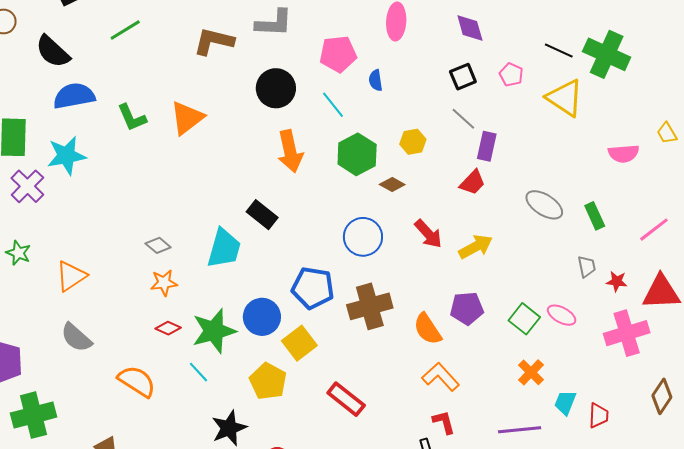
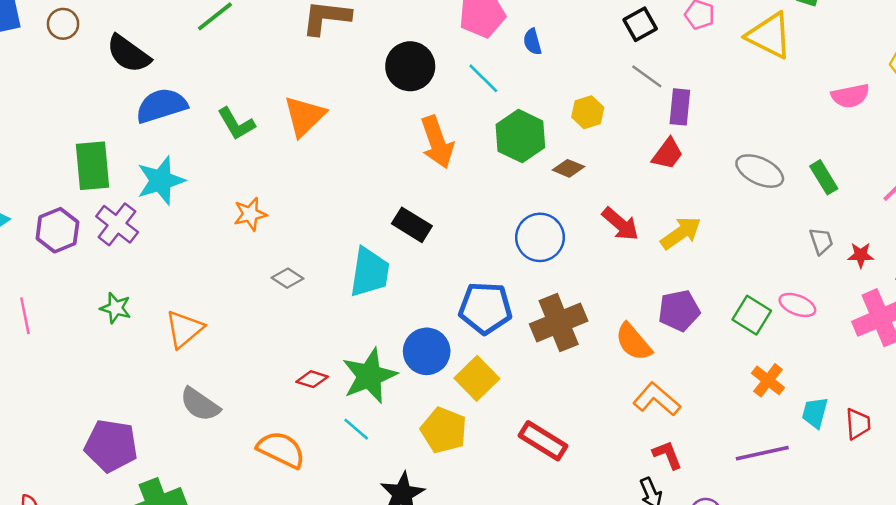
orange star: (164, 283) -> (250, 214), moved

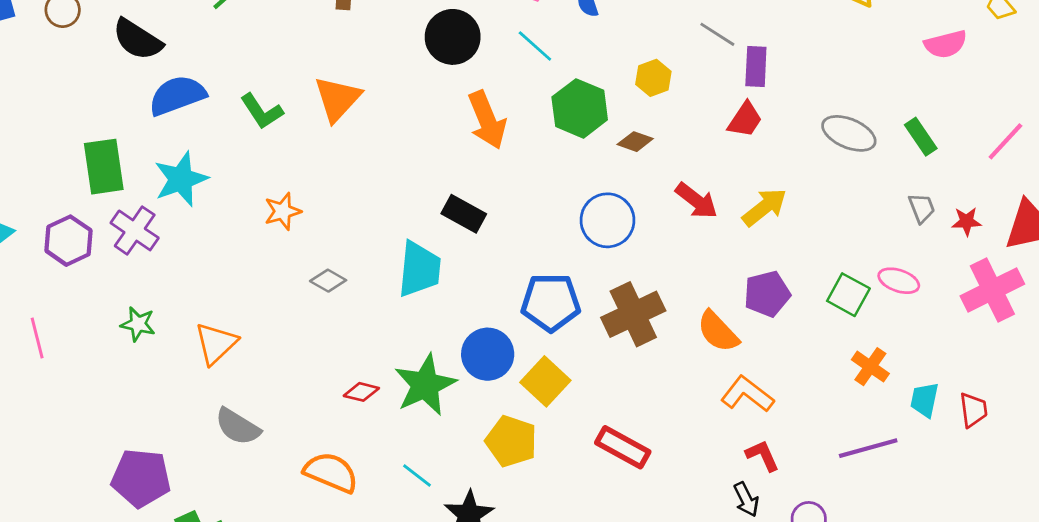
cyan line: (356, 429) -> (417, 476), moved

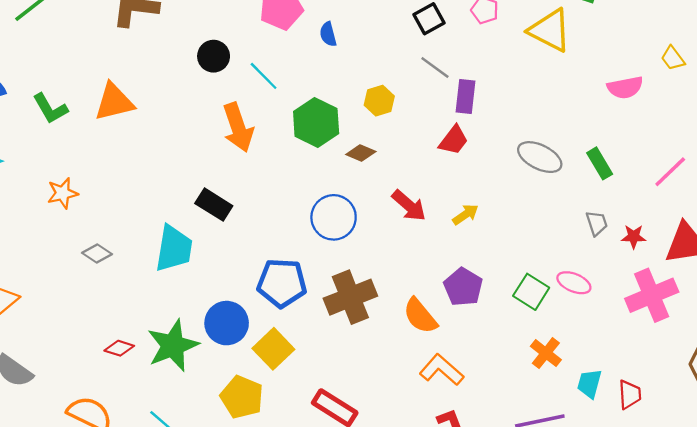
black circle: (453, 37) -> (214, 56), size x0.7
cyan line: (535, 46) -> (264, 76), moved
orange triangle: (337, 99) -> (114, 102), turned 30
yellow arrow: (764, 207) -> (465, 214), size x0.7
purple pentagon: (767, 294) -> (463, 287), turned -30

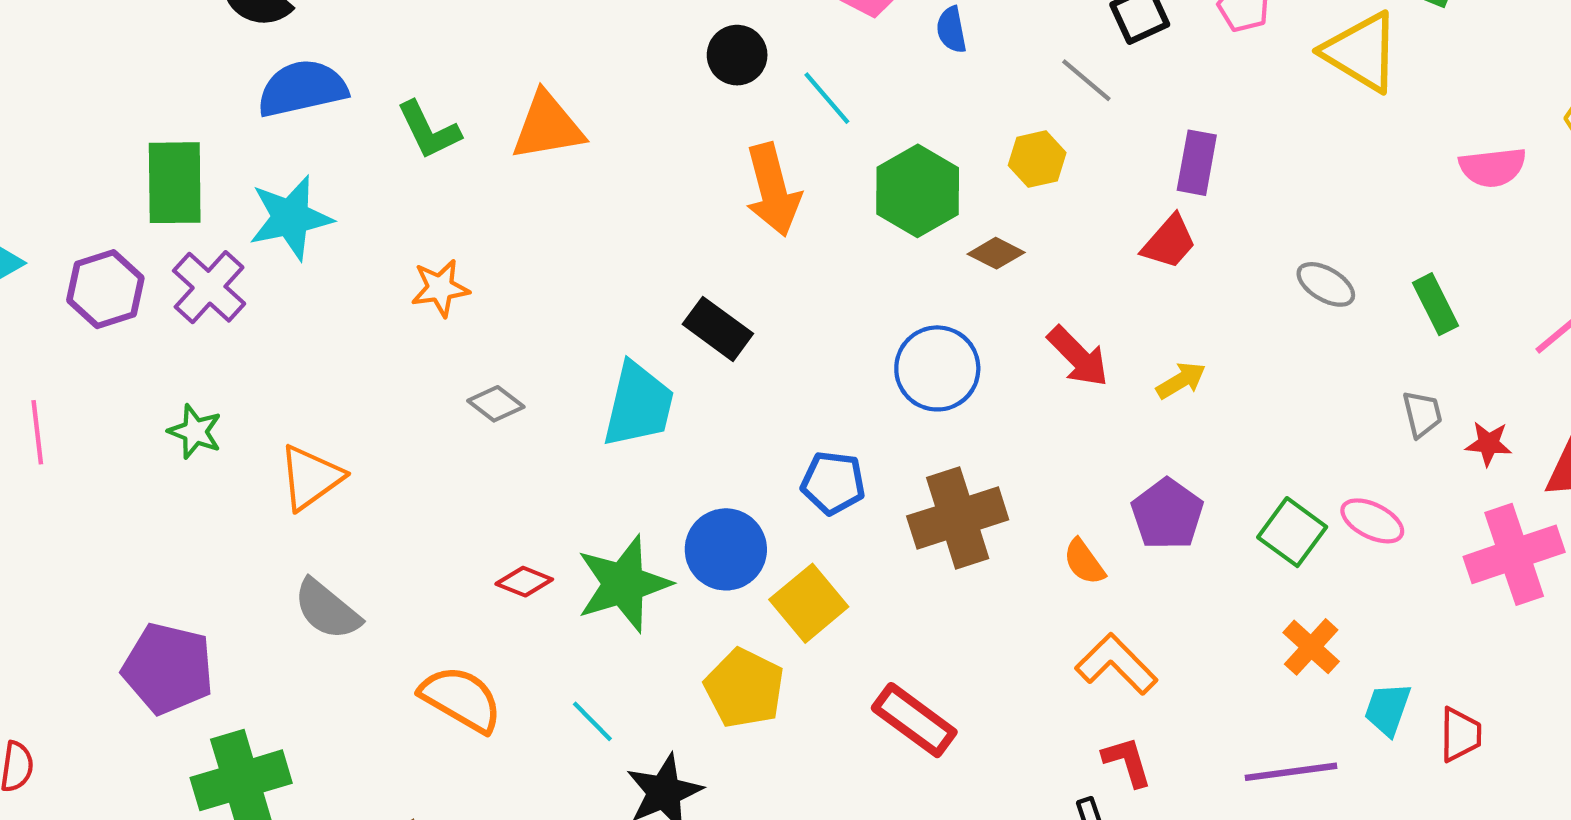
gray line: (435, 68) -> (1086, 80), moved
gray ellipse: (540, 157) -> (1326, 284), size x0.7
blue pentagon: (282, 283) -> (833, 483), size x0.7
orange semicircle: (420, 316) -> (1084, 562), size x0.7

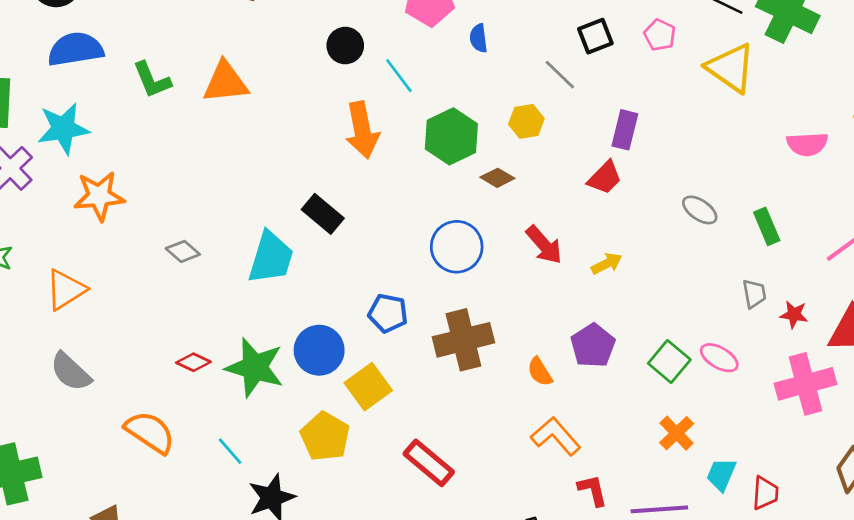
orange star: (440, 288) -> (99, 196), moved, size x1.4
green star: (624, 584) -> (255, 367), turned 30
red L-shape: (1127, 762) -> (593, 490), moved

